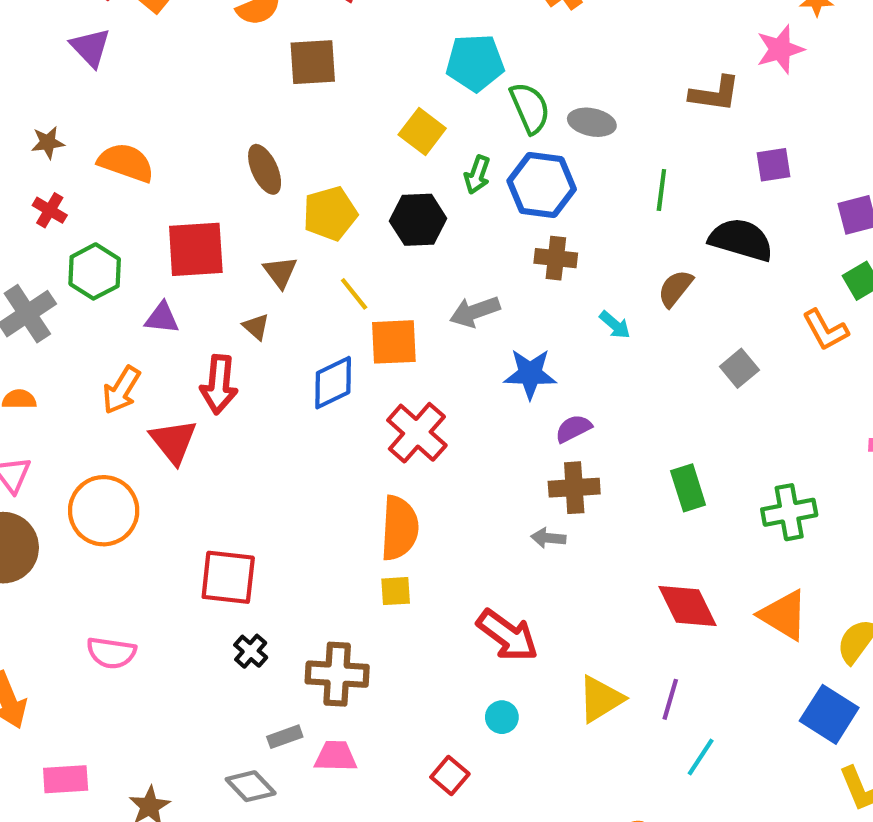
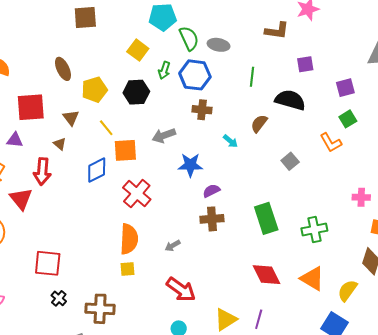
green rectangle: (688, 488) -> (266, 218), size x1.4
gray arrow: (548, 538) -> (173, 246), moved, turned -35

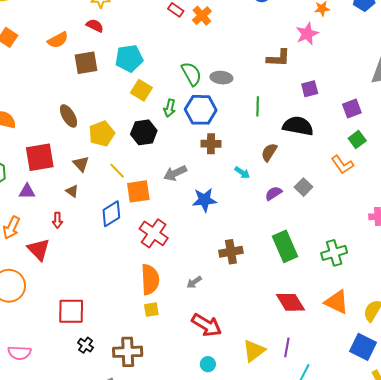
cyan pentagon: (163, 17) -> (129, 58), moved
red arrow: (42, 172) -> (57, 220), size x0.6
purple semicircle: (211, 191) -> (274, 193), moved

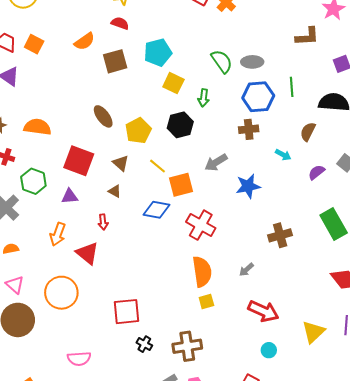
blue hexagon: (201, 110) -> (258, 97), moved
red square: (40, 157) -> (79, 161), turned 36
blue diamond: (111, 214) -> (156, 210), turned 48

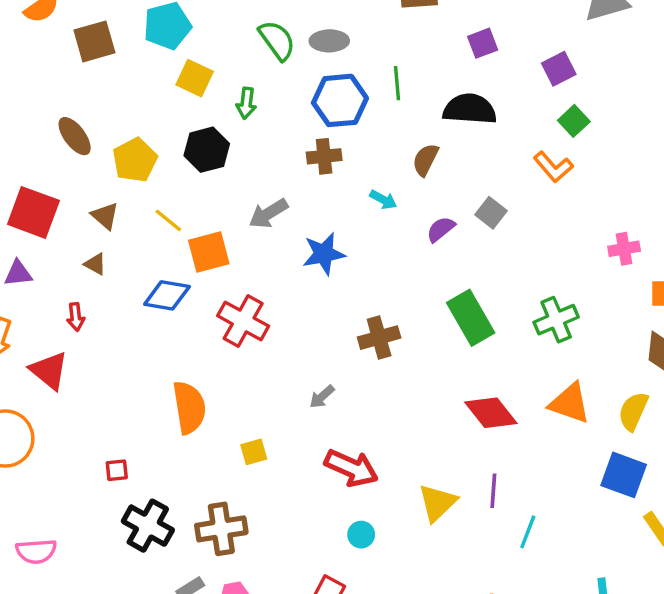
orange semicircle: (202, 272) -> (189, 408), moved
red square: (126, 312) -> (117, 470), size x0.5
black cross: (144, 344) -> (148, 526), size x1.8

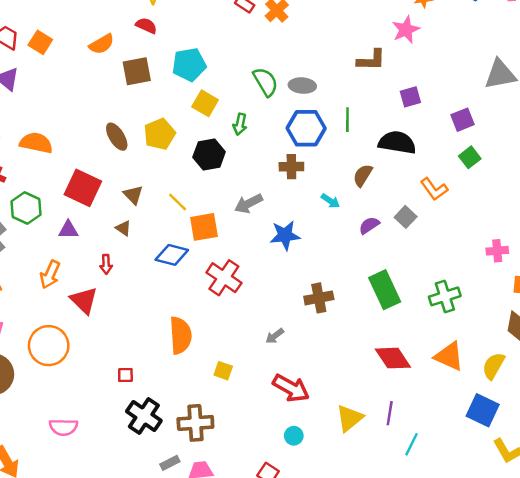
yellow pentagon: (135, 160) -> (159, 134), moved
orange L-shape: (553, 167) -> (434, 189), moved
yellow square: (254, 452) -> (223, 371), turned 30

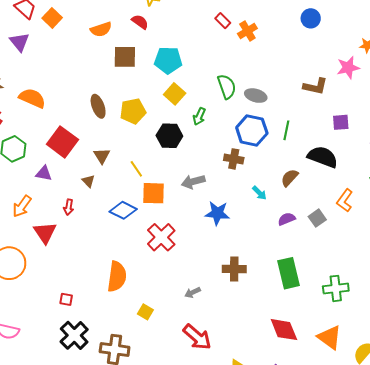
orange L-shape: (434, 189) -> (345, 200), turned 60

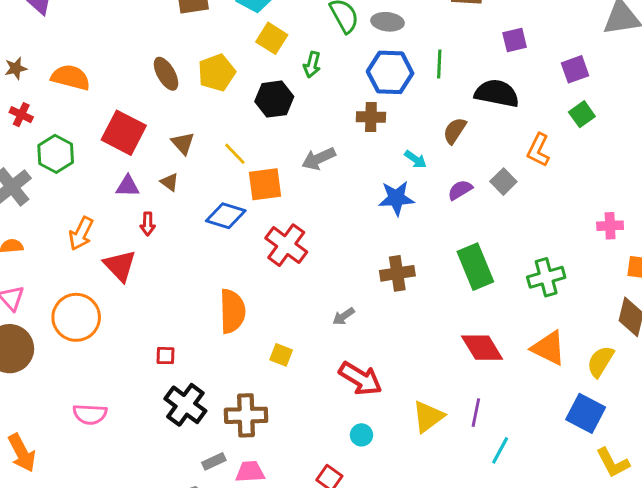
purple triangle: (44, 173) -> (128, 186), moved
blue star: (217, 213) -> (396, 198), moved

